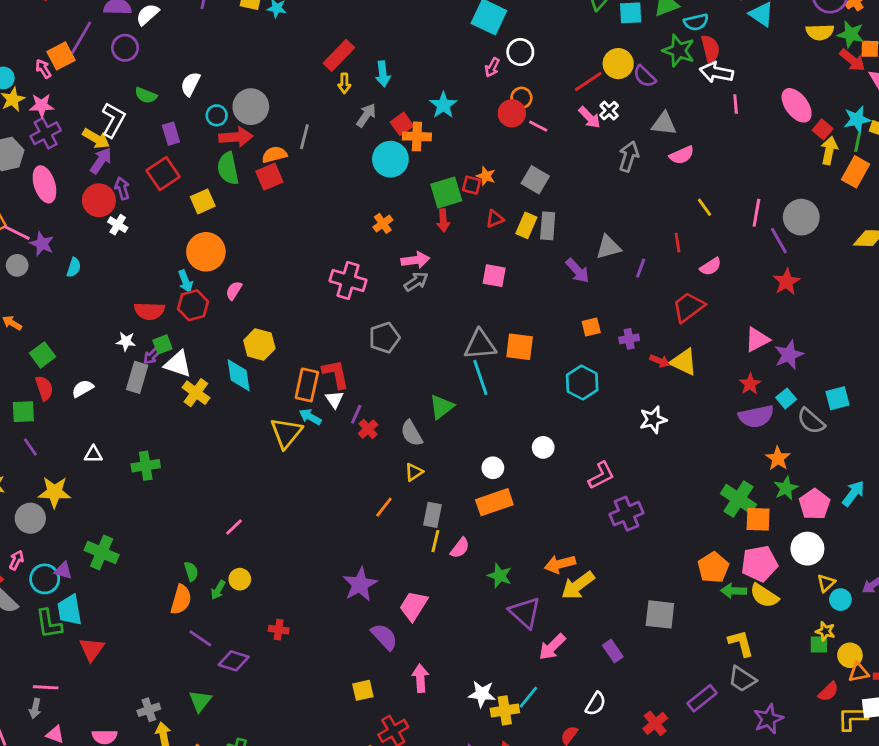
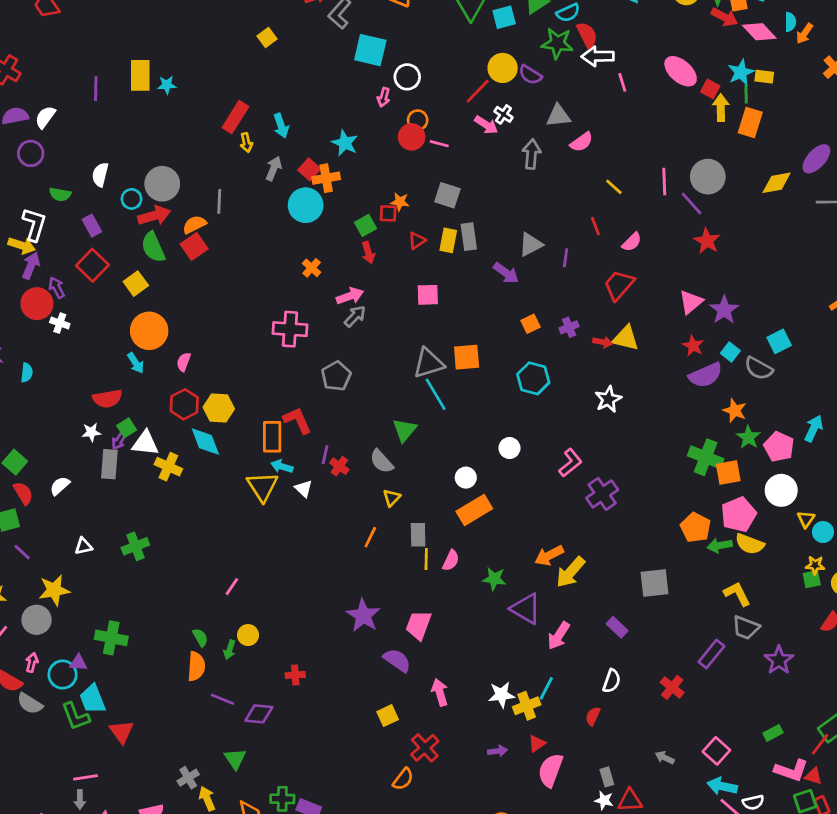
green square: (446, 192) -> (365, 225), size x0.7
red hexagon: (193, 305) -> (184, 404), moved
white triangle: (334, 399) -> (304, 489), moved

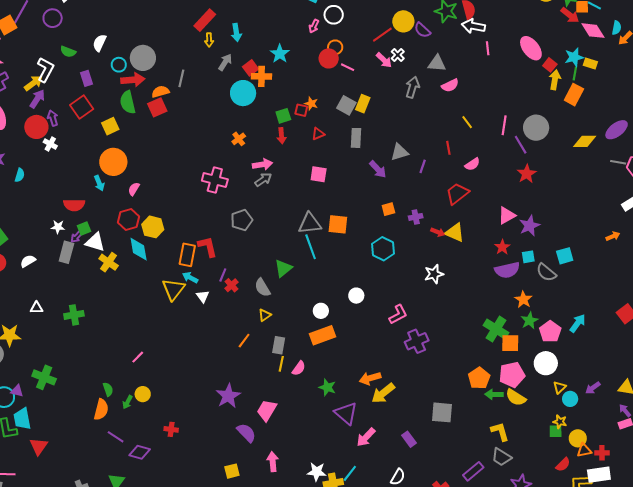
yellow rectangle: (448, 240) -> (363, 104), moved
yellow arrow: (22, 246) -> (33, 83), turned -66
cyan square: (730, 352) -> (528, 257), turned 32

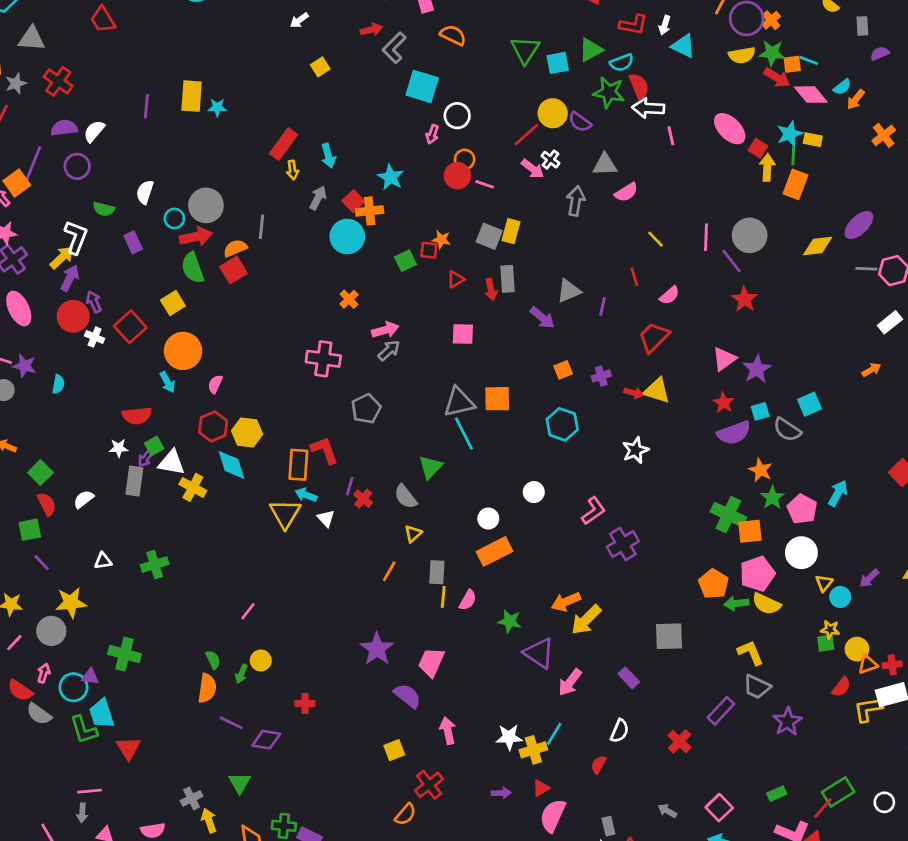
cyan semicircle: (617, 28) -> (842, 87), turned 48
red square: (82, 107) -> (130, 327), moved
red arrow: (282, 136) -> (491, 289), moved

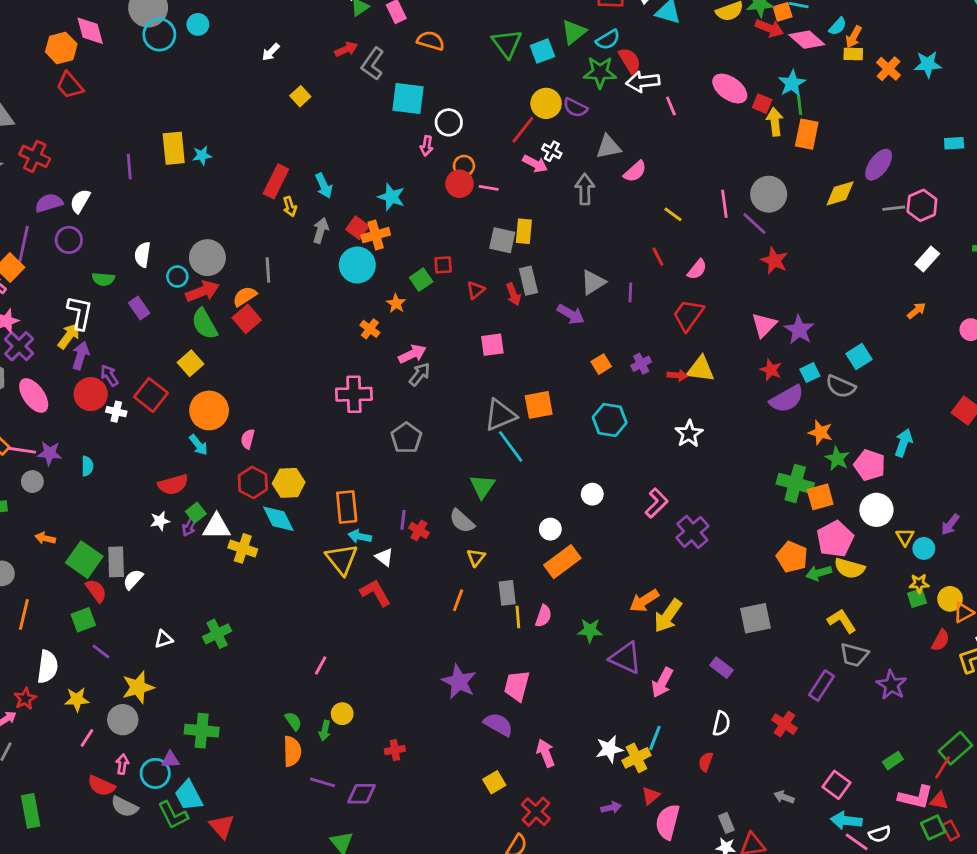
yellow rectangle: (813, 140) -> (853, 54), moved
orange star: (441, 240) -> (396, 303), moved, turned 30
red L-shape: (324, 450) -> (375, 593), moved
green square: (40, 473) -> (84, 560), size x1.4
gray rectangle: (134, 481) -> (116, 562), moved

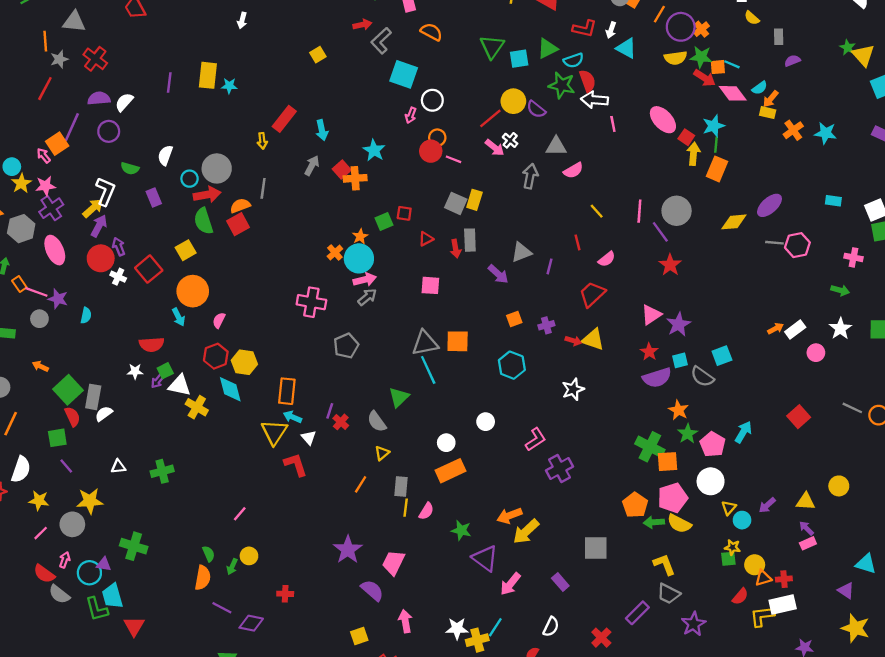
white arrow: (271, 52) -> (242, 20), moved, turned -42
yellow arrow: (290, 207) -> (262, 141), moved
white rectangle: (927, 259) -> (795, 330), moved
cyan circle: (357, 265) -> (359, 258), moved

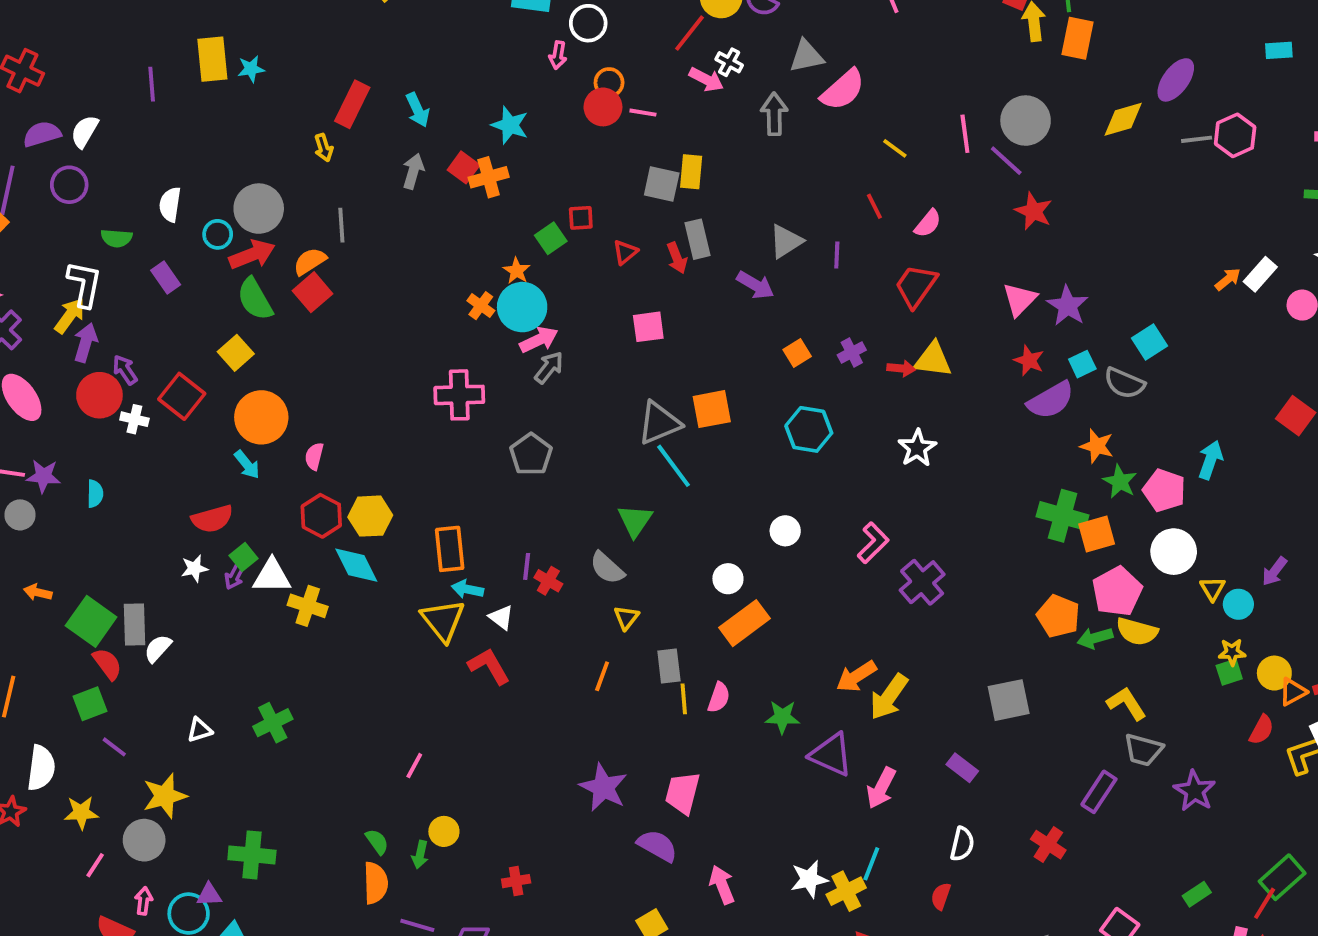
pink semicircle: (573, 170) -> (843, 90), size x1.4

